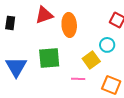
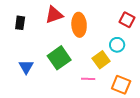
green square: (49, 58) -> (59, 58), turned -30
blue triangle: (16, 67) -> (26, 67), size x0.7

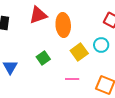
green square: (59, 58) -> (43, 58), size x0.6
yellow square: (101, 60) -> (79, 52), moved

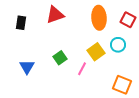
orange ellipse: (63, 25) -> (99, 18), moved
pink line: (72, 79) -> (82, 69), moved, turned -64

